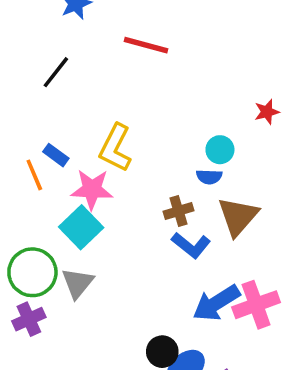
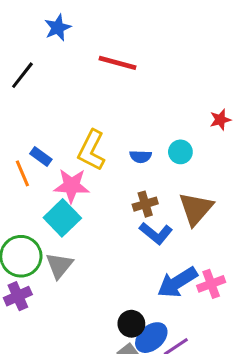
black line: (56, 72) -> (22, 75), moved
blue semicircle: (209, 177) -> (141, 157), moved
pink cross: (256, 305) -> (211, 284), size x0.7

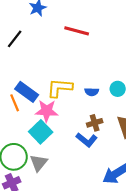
yellow L-shape: (91, 150) -> (60, 88), turned 68
blue rectangle: (41, 157) -> (27, 92), size x1.6
blue L-shape: (156, 233) -> (87, 140), moved

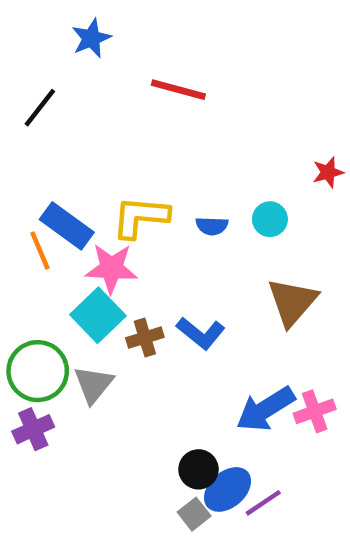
brown cross: (95, 123) -> (145, 338), moved

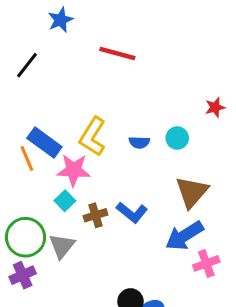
yellow L-shape: (140, 217) -> (93, 137), turned -63
cyan square: (98, 315) -> (65, 201), size x0.6
blue arrow: (265, 409) -> (184, 236), moved

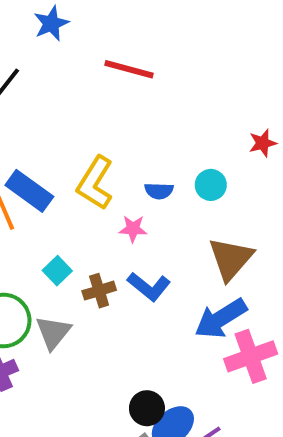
pink star: (74, 170) -> (133, 229), moved, size x0.6
pink cross: (206, 263) -> (251, 356), size x1.4

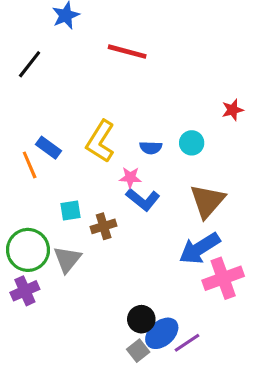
blue rectangle: (29, 191) -> (48, 148), size x0.7
cyan square: (57, 271) -> (70, 211), turned 35
blue L-shape: (149, 287) -> (143, 200), moved

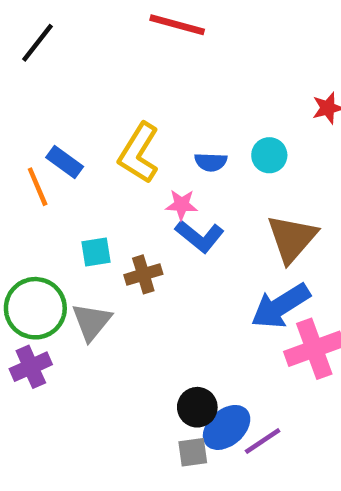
gray square: (138, 351) -> (193, 452), turned 30

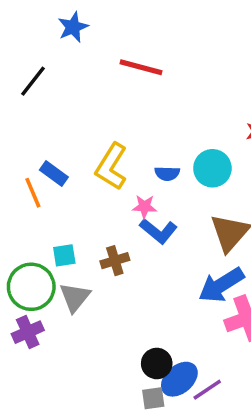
cyan circle: (269, 155) -> (212, 168), size x1.4
cyan square: (96, 252) -> (64, 255), moved

